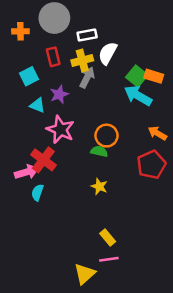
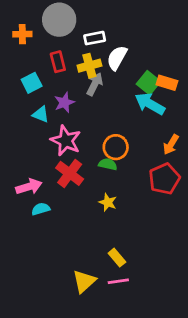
orange arrow: (157, 133) -> (171, 145), turned -90
red cross: (43, 160) -> (70, 173), moved
cyan semicircle: (37, 193) -> (41, 209), turned 56
yellow triangle: (85, 274) -> (84, 281), moved

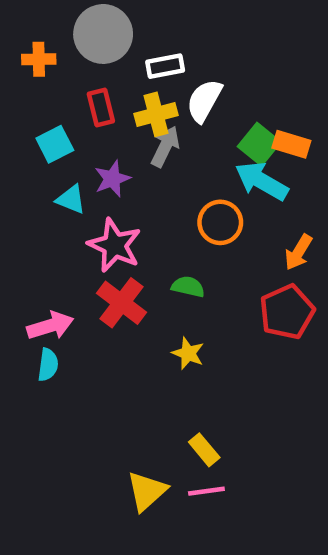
orange circle: (116, 147) -> (220, 222), moved
cyan semicircle: (41, 209) -> (48, 365), moved, turned 114

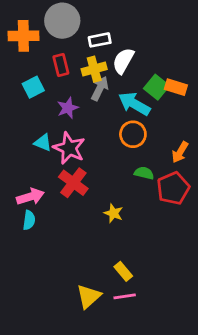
orange cross: (39, 59) -> (23, 36), size x1.5
cyan arrow: (262, 181) -> (134, 104), moved
cyan triangle: (71, 199) -> (43, 143), moved
green semicircle: (188, 287) -> (144, 173), moved

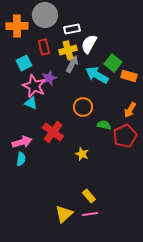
orange rectangle: (176, 87) -> (129, 76), moved
orange circle: (133, 134) -> (83, 107), moved
pink star: (69, 148) -> (34, 86), moved

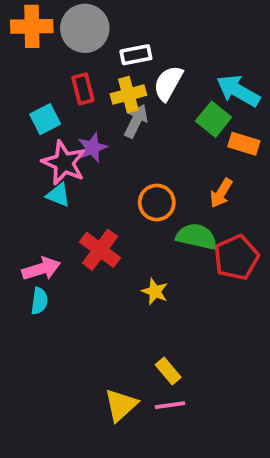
orange cross: (17, 26) -> (32, 26), moved
cyan arrow: (97, 75) -> (238, 91), moved
orange arrow: (130, 110) -> (221, 193), moved
green semicircle: (104, 125) -> (197, 237), size x1.5

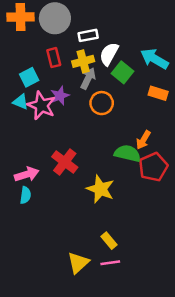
green square: (214, 119) -> (123, 72), moved
orange arrow: (221, 193) -> (143, 140), moved
cyan triangle: (58, 195) -> (21, 102), moved
orange circle: (157, 202) -> (102, 103), moved
yellow star: (155, 291) -> (100, 189), size x1.6

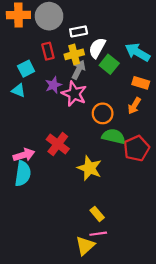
orange circle: (102, 103) -> (103, 113), moved
pink star: (41, 105) -> (74, 94), moved
orange arrow: (143, 140) -> (134, 106), moved
cyan semicircle: (25, 195) -> (23, 174), size x1.6
yellow triangle: (78, 263) -> (85, 246), moved

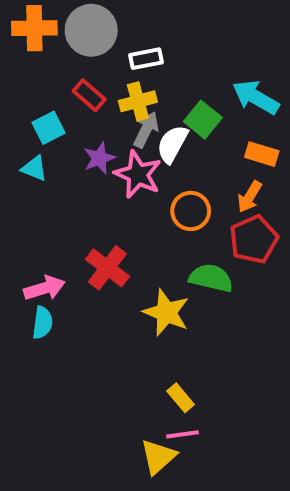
white semicircle: (97, 48) -> (172, 144), moved
red rectangle: (48, 51) -> (89, 95), turned -35
green semicircle: (114, 136) -> (211, 278), moved
red pentagon: (136, 148) -> (254, 239), moved
cyan semicircle: (23, 174) -> (42, 323), size x0.7

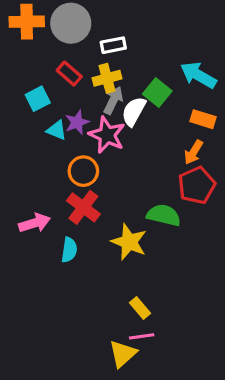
cyan triangle: (34, 168) -> (57, 130), moved
orange circle: (191, 211) -> (83, 171), moved
cyan semicircle: (42, 323) -> (69, 250), moved

